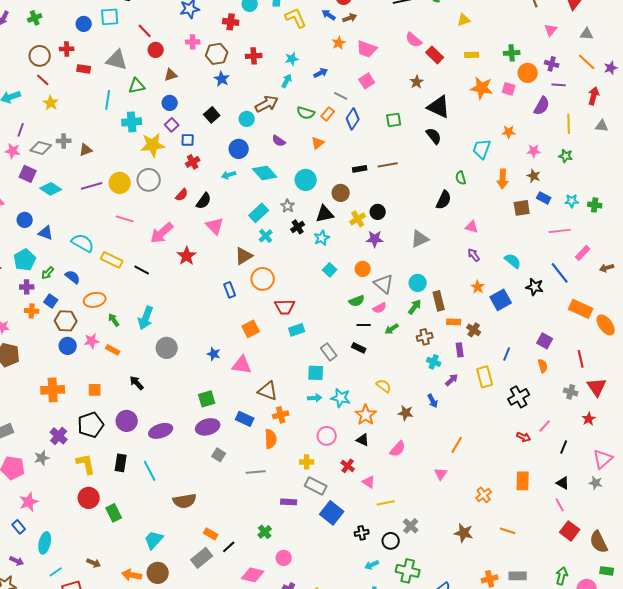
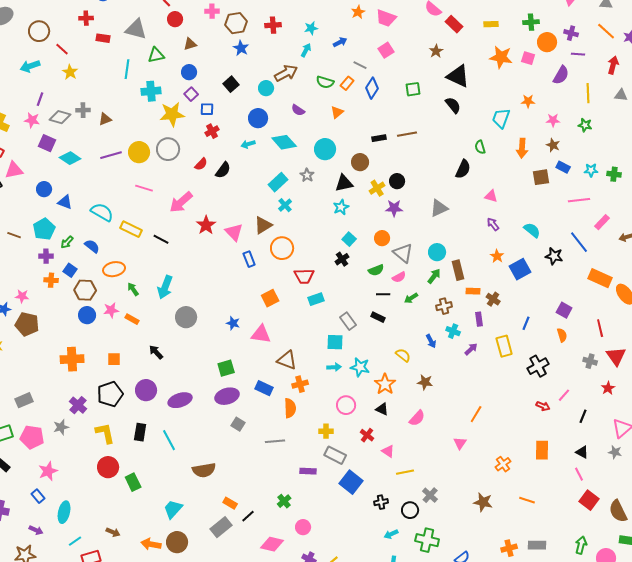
brown circle: (40, 56) -> (39, 31), moved
pink triangle: (215, 226) -> (234, 232), moved
black cross: (298, 227) -> (342, 259), moved
blue arrow: (433, 401) -> (431, 341), moved

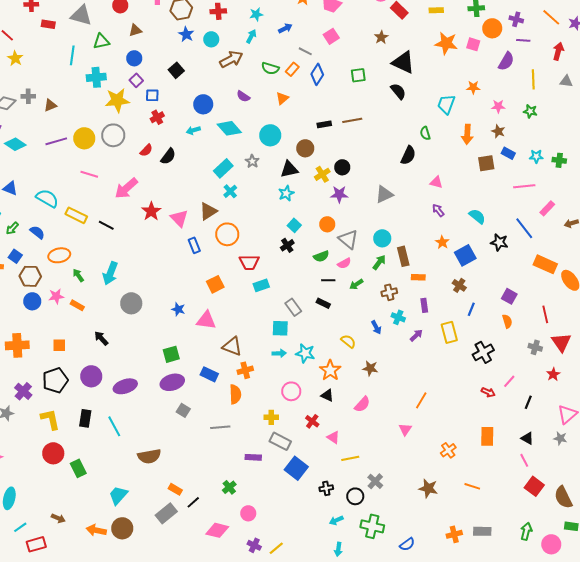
cyan circle: (266, 88) -> (211, 39), moved
brown cross: (493, 299) -> (459, 285), moved

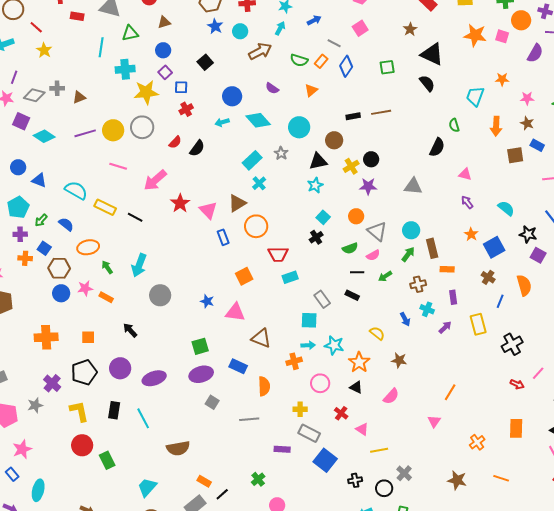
gray triangle: (384, 194) -> (413, 186), turned 30
purple square: (509, 296) -> (538, 255), moved
orange semicircle: (507, 321) -> (524, 285), moved, size x1.5
orange cross: (245, 370) -> (294, 361), moved

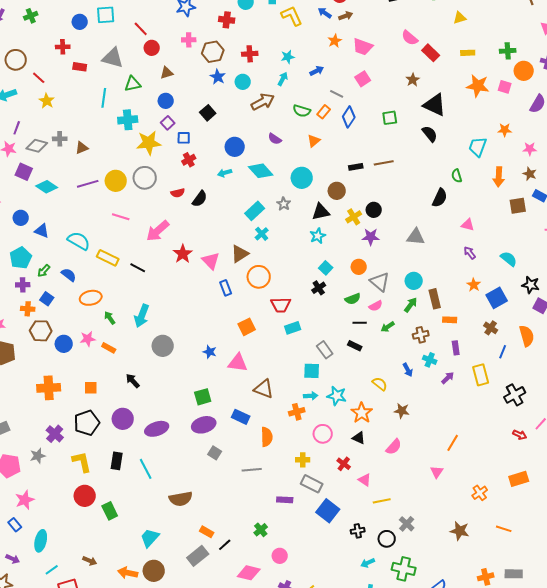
red semicircle: (175, 142) -> (178, 193), turned 32
brown hexagon: (59, 268) -> (41, 331), moved
orange rectangle: (516, 428) -> (519, 479), turned 72

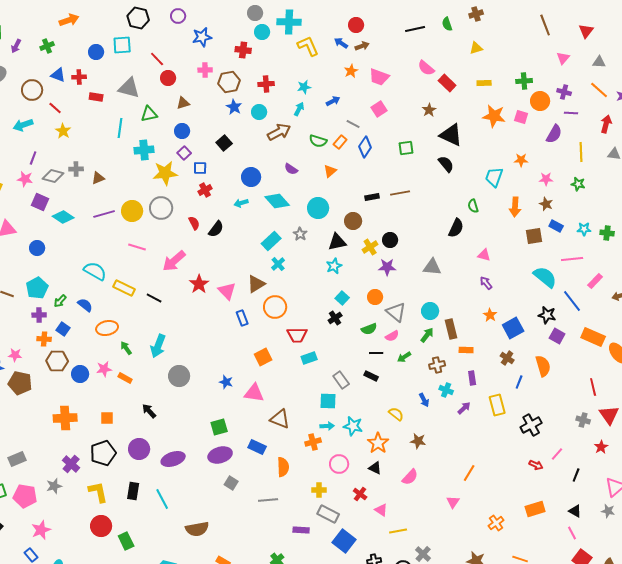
red semicircle: (178, 193) -> (194, 223), turned -104
blue triangle: (42, 231) -> (58, 75), moved
cyan semicircle: (509, 259) -> (545, 277), moved, size x1.4

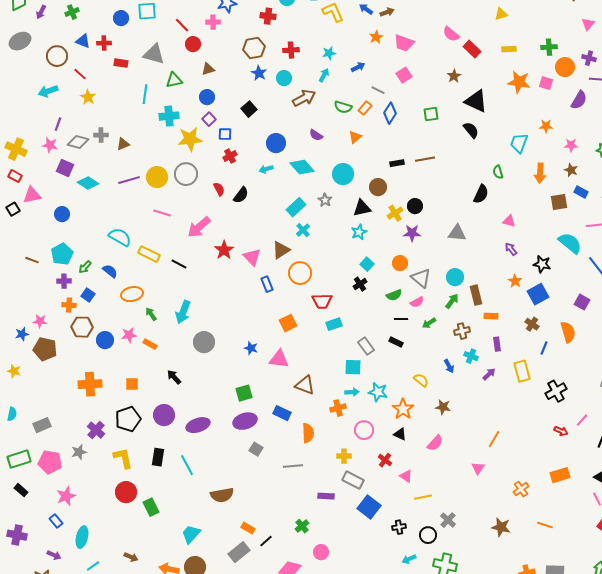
pink cross: (205, 70) -> (213, 22), moved
black star: (547, 315) -> (542, 264), moved

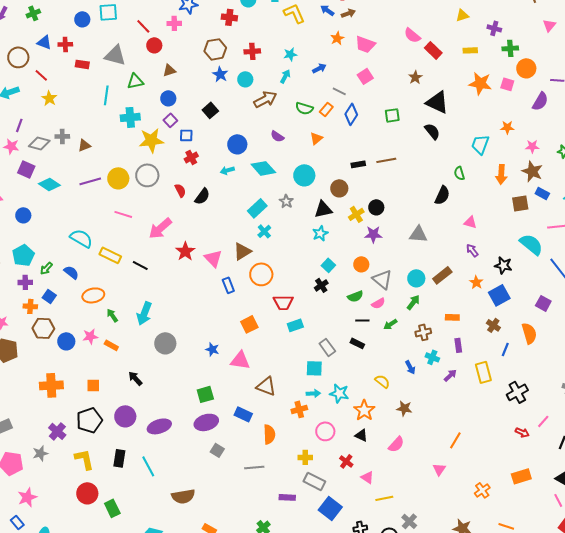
purple cross: (589, 58) -> (494, 28), moved
brown star: (571, 170) -> (532, 171), size x1.5
brown rectangle: (476, 295) -> (442, 275), moved, turned 66

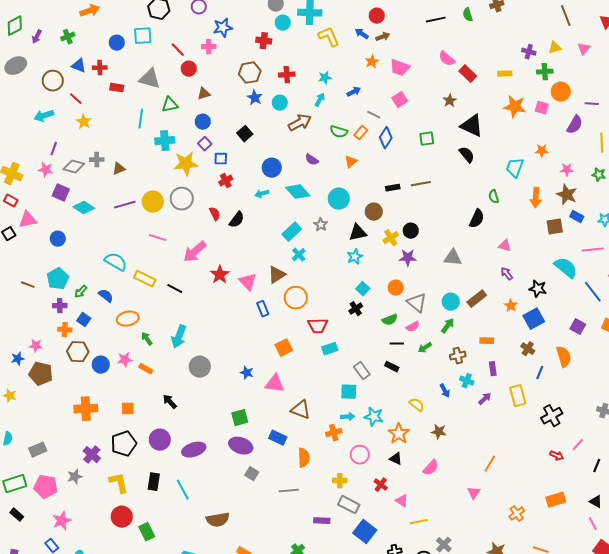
yellow triangle: (462, 15) -> (555, 48), moved
purple ellipse: (206, 422) -> (241, 446), turned 35

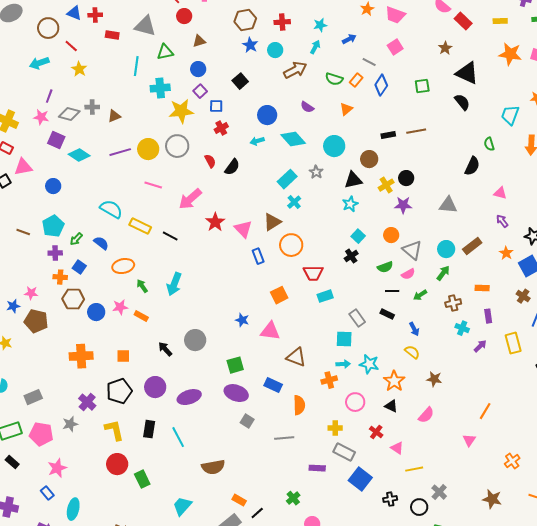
gray circle: (200, 367) -> (195, 340), moved
blue arrow: (445, 391) -> (414, 329), moved

